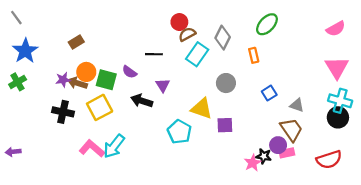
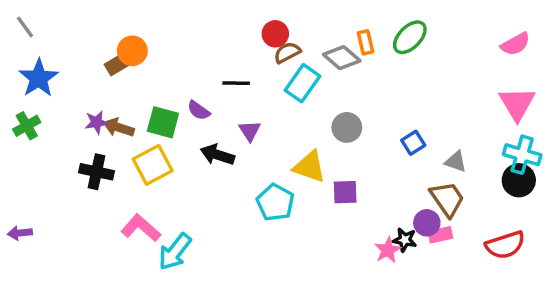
gray diamond: (223, 38) -> (342, 58), turned -75
orange rectangle: (254, 55) -> (366, 42), moved
orange circle: (86, 72) -> (132, 51), moved
cyan arrow: (114, 146) -> (175, 252), moved

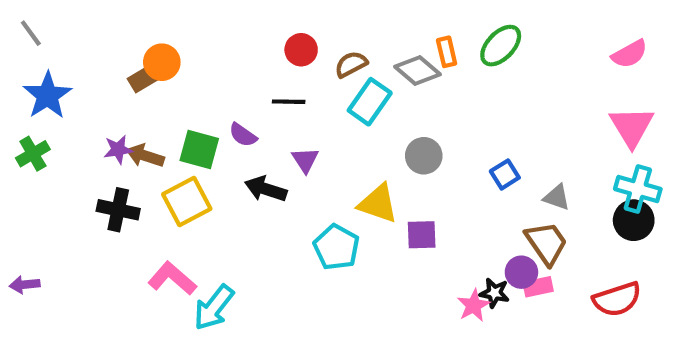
red circle: (275, 34) -> (301, 50), moved

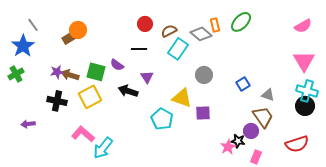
gray line: (31, 33) -> (33, 25), moved
purple arrow: (25, 285) -> (28, 124), moved
pink rectangle: (538, 287) -> (256, 157), moved, turned -56

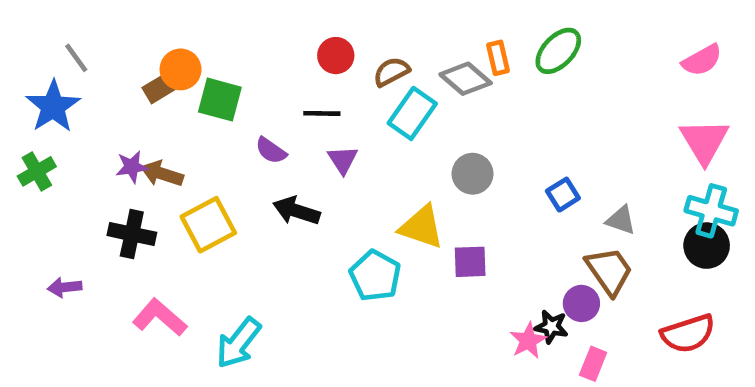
green square: (96, 72) -> (220, 100), moved
purple triangle: (147, 77) -> (343, 160), moved
pink L-shape: (83, 134) -> (160, 317), moved

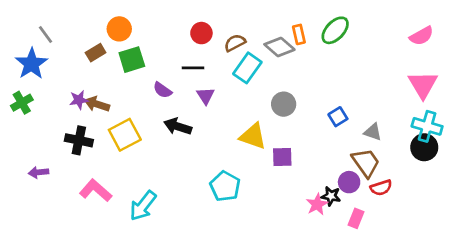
orange circle: (181, 69) -> (119, 29), moved
green square: (220, 100) -> (132, 60), turned -32
cyan pentagon: (375, 276) -> (225, 186), moved
red semicircle: (688, 334) -> (381, 188), moved, size x0.7

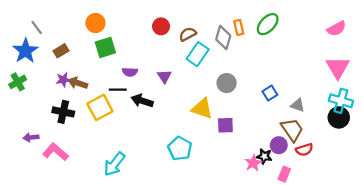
gray diamond: (279, 47) -> (223, 37), turned 65
brown rectangle: (96, 53) -> (61, 51), moved
black line: (193, 68) -> (118, 90), moved
purple semicircle: (162, 90) -> (130, 72), turned -32
pink L-shape: (96, 190) -> (55, 152), moved

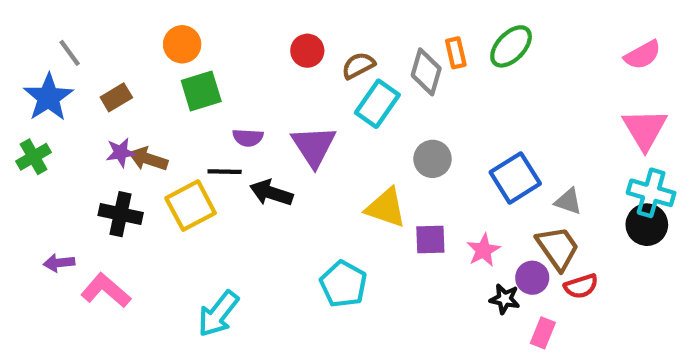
purple triangle: (164, 76) -> (314, 146), size x1.6
blue square: (270, 93) -> (515, 178), size x1.6
pink star: (253, 163) -> (483, 250), moved

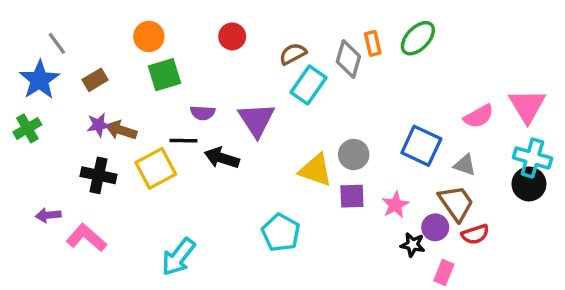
red circle: (307, 51) -> (232, 36), moved
pink semicircle: (643, 55) -> (479, 116), moved
gray circle: (433, 159) -> (354, 154), moved
blue square: (515, 178) -> (421, 146), turned -33

